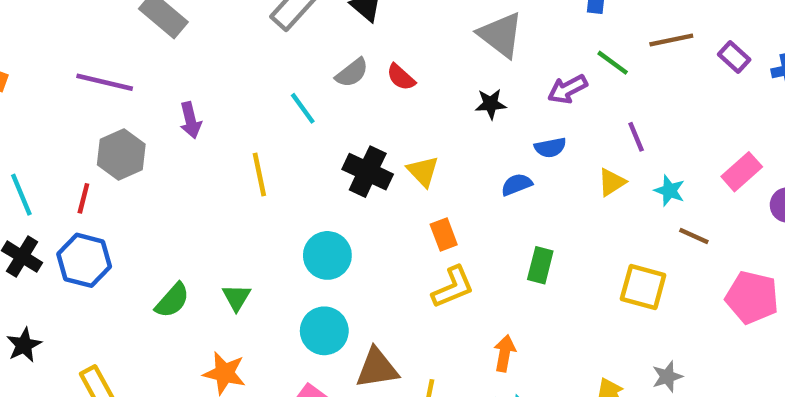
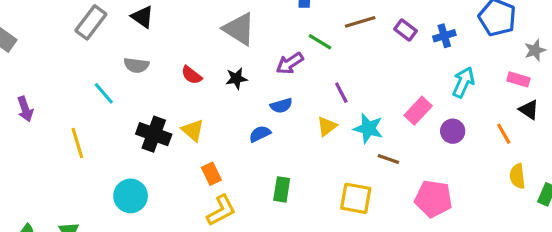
gray semicircle: (352, 73) -> (136, 65), turned 50
red semicircle: (401, 77) -> (192, 75), moved
cyan star: (670, 191) -> (368, 128), size x1.4

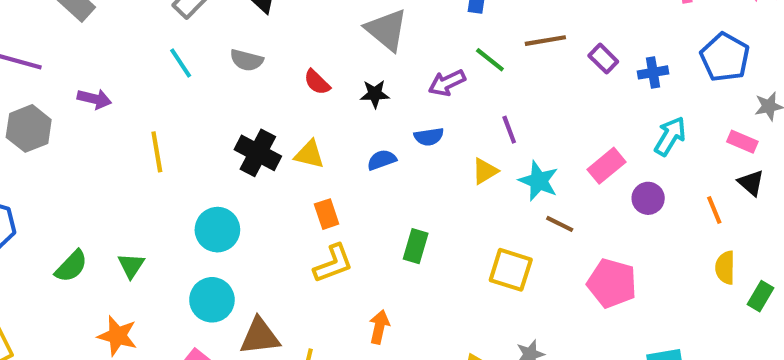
cyan line: (104, 93) -> (181, 63), moved
purple arrow: (25, 109) -> (94, 99), turned -65
yellow triangle: (193, 130) -> (309, 154), turned -35
blue semicircle: (260, 134) -> (382, 160), moved

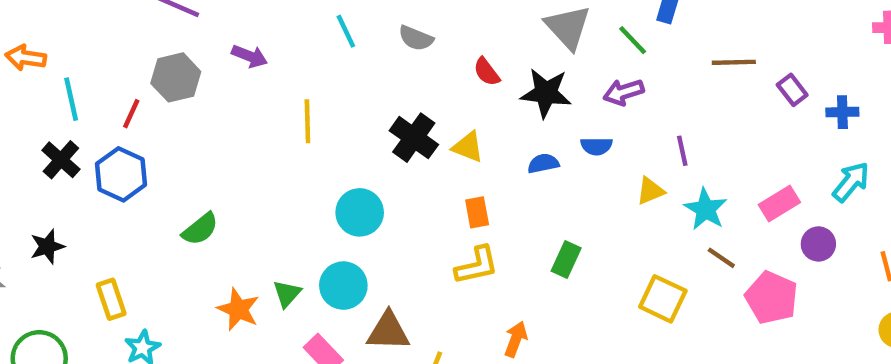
green line: (490, 60) -> (633, 40), moved
black star: (375, 94) -> (546, 93), size x1.6
green triangle: (131, 266) -> (287, 294), moved
pink pentagon: (612, 283) -> (771, 298), moved

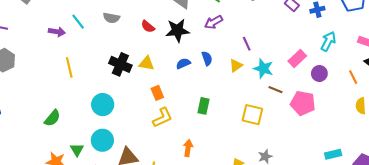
purple arrow: (250, 56) -> (57, 32), moved
blue semicircle: (596, 146) -> (207, 58), moved, turned -96
green semicircle: (200, 229) -> (52, 118), moved

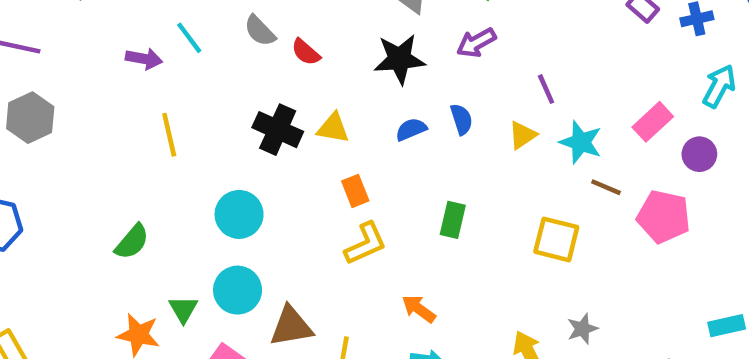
gray semicircle: (111, 18) -> (260, 31), turned 35
red semicircle: (148, 26) -> (306, 52), moved
orange arrow: (188, 148) -> (419, 309), turned -63

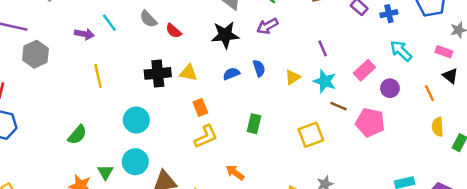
cyan arrow: (719, 86) -> (401, 51), turned -75
purple line: (546, 89) -> (323, 48), moved
gray hexagon: (30, 118) -> (36, 54), moved
black cross: (278, 130) -> (158, 73), turned -30
yellow square: (556, 239) -> (311, 135), turned -35

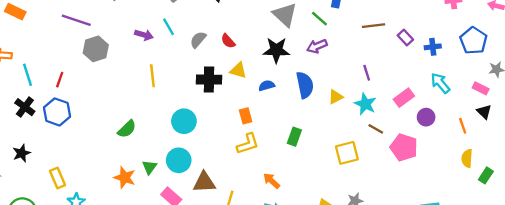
gray semicircle: (148, 19) -> (198, 40), moved, turned 78
blue semicircle: (259, 68) -> (305, 85), size x1.6
yellow triangle: (188, 73) -> (238, 70), moved
blue semicircle: (231, 74) -> (267, 86), moved

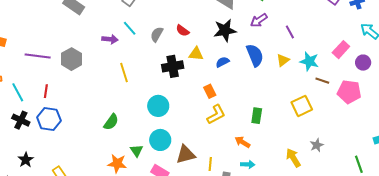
purple line: (76, 20) -> (38, 56), moved
purple line: (367, 73) -> (290, 32), moved
green rectangle: (294, 137) -> (257, 116), moved

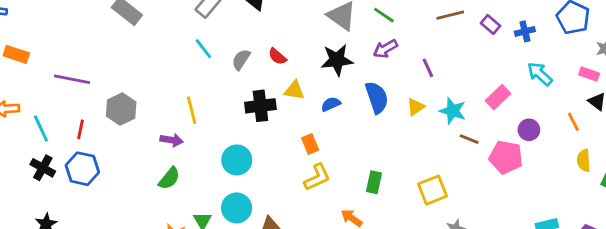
purple arrow: (110, 39) -> (172, 140), moved
gray hexagon: (71, 59) -> (121, 109), moved
purple circle: (363, 63) -> (529, 130), moved
yellow square: (302, 106) -> (432, 190), moved

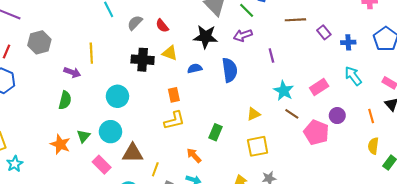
yellow triangle: (416, 107) -> (254, 114), moved
green semicircle: (169, 178) -> (65, 100), turned -36

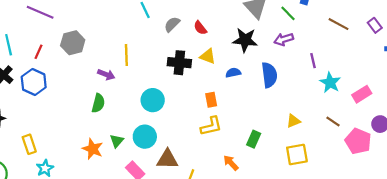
brown line: (295, 20) -> (339, 24), turned 30
purple rectangle: (324, 32) -> (375, 25), moved
cyan star: (284, 91) -> (330, 83), moved

